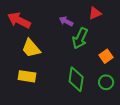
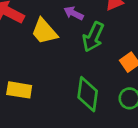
yellow trapezoid: (31, 48) -> (44, 31), moved

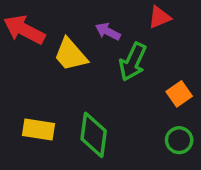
green diamond: (88, 94) -> (94, 135), moved

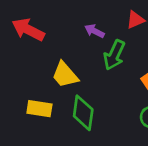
yellow trapezoid: (70, 55) -> (65, 75), moved

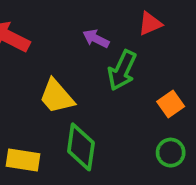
yellow rectangle: (39, 109) -> (23, 160), moved

